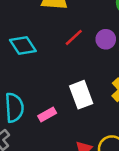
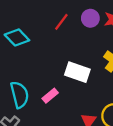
white rectangle: (81, 95) -> (77, 72), turned -40

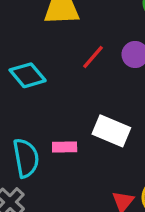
pink rectangle: (50, 96) -> (65, 147), moved, turned 35

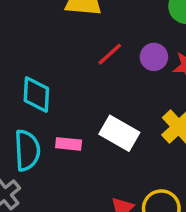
cyan diamond: (28, 75) -> (36, 94), moved, turned 36

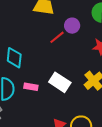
purple circle: (154, 57) -> (72, 26), moved

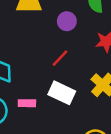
red line: (57, 37) -> (60, 58), moved

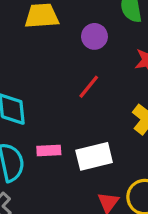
white rectangle: (62, 93) -> (94, 156), moved, turned -35

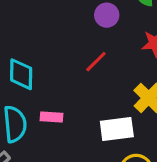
white rectangle: (94, 156) -> (117, 129), moved

